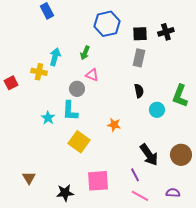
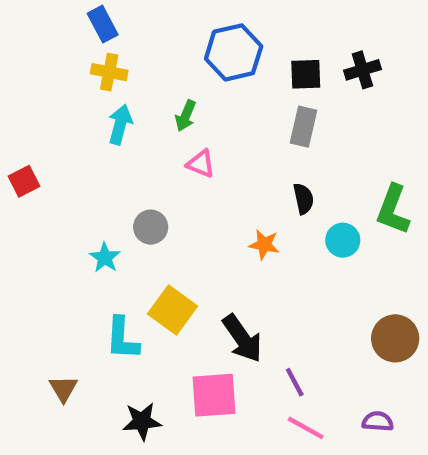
yellow cross: (39, 72) -> (109, 72), moved
gray circle: (77, 89) -> (151, 227), moved
cyan L-shape: (70, 111) -> (122, 338), moved
orange star: (114, 125) -> (264, 245), moved
black arrow: (149, 155) -> (242, 338), moved

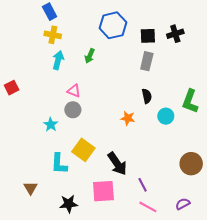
pink triangle: (201, 164) -> (74, 91), moved
purple semicircle: (378, 421) -> (183, 204), turned -32

